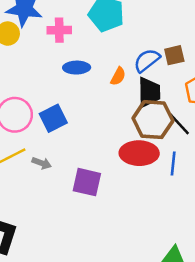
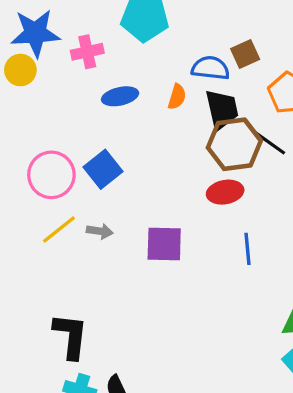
blue semicircle: (147, 60) -> (210, 68), turned 56
red ellipse: (139, 153) -> (225, 192), size x0.7
blue line: (173, 163) -> (247, 249), moved

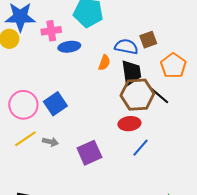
blue ellipse: (120, 96) -> (69, 47), moved
purple square: (164, 244) -> (89, 153), turned -30
blue line: (247, 249) -> (140, 148), moved, turned 42

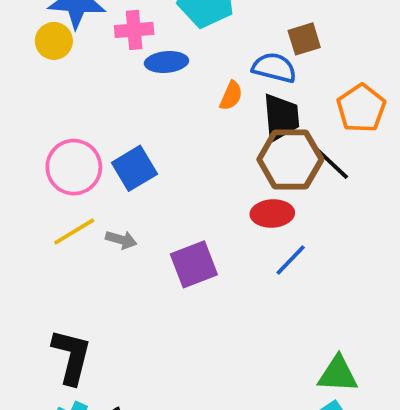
brown square: (148, 40) -> (304, 39), moved

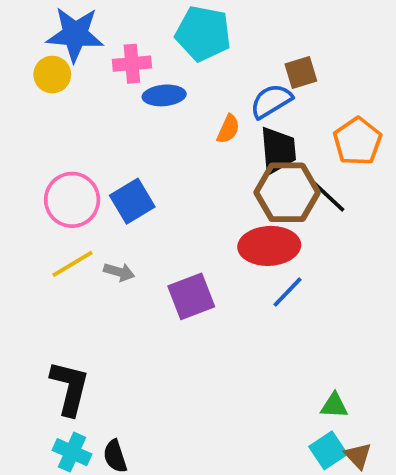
blue semicircle: (274, 68) -> (271, 101), turned -45
red ellipse: (272, 214) -> (269, 246), size x1.4
green triangle: (338, 374) -> (334, 406), size x0.7

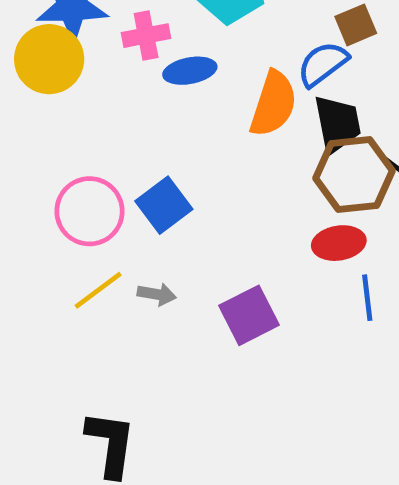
yellow circle: (52, 75) -> (49, 59), size x1.5
orange semicircle: (228, 129) -> (273, 104), size x1.8
red ellipse: (269, 246) -> (339, 243), size x0.7
blue line: (287, 292) -> (367, 298), turned -45

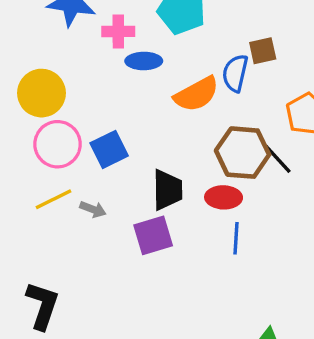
yellow circle: (49, 59) -> (41, 93), moved
blue semicircle: (323, 64) -> (235, 73), turned -51
orange semicircle: (273, 104) -> (196, 94), turned 33
black trapezoid: (337, 124) -> (167, 190), moved

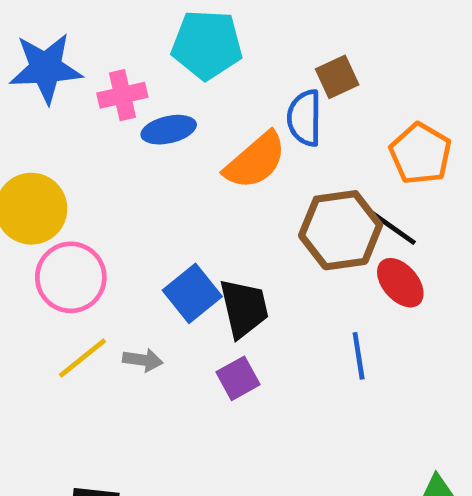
blue square: (109, 149) -> (192, 293), moved
red ellipse: (224, 197) -> (400, 283), moved, turned 60
purple square: (153, 235) -> (238, 378), size x0.7

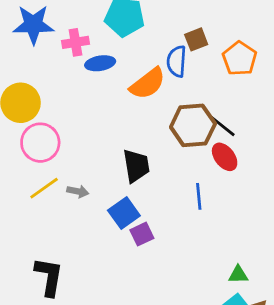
orange pentagon: (420, 154) -> (240, 59), moved
blue square: (192, 293) -> (124, 213), moved
purple square: (238, 378) -> (142, 234), moved

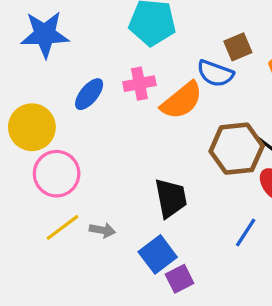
pink cross: (75, 42) -> (139, 84), moved
blue semicircle: (177, 61) -> (215, 73), turned -72
blue ellipse: (100, 63) -> (89, 94), moved, turned -40
blue line: (199, 196) -> (246, 232), turned 40

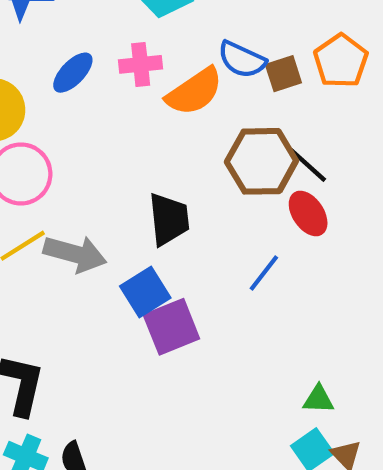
brown square: (238, 47) -> (283, 74), moved
gray arrow: (102, 230) -> (75, 254), size x1.8
purple square: (180, 279) -> (171, 327), size x1.5

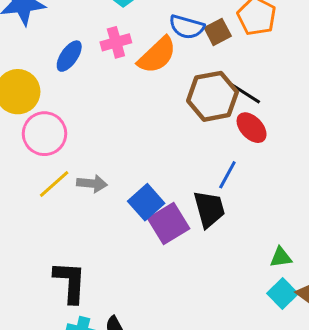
black trapezoid: (169, 219) -> (209, 209), moved
gray arrow: (75, 254) -> (92, 184), size x0.7

